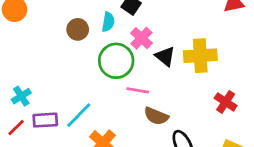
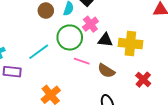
black triangle: (165, 56) -> (105, 40), turned -42
cyan line: (79, 115) -> (39, 52), moved
brown semicircle: (156, 116) -> (106, 71), moved

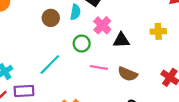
green circle: (70, 37) -> (82, 43), size x0.6
yellow cross: (130, 44) -> (158, 31), moved, size x0.6

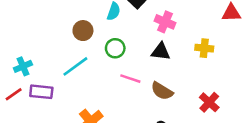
brown circle: (51, 18) -> (83, 31), moved
pink cross: (102, 25) -> (165, 22), moved, turned -30

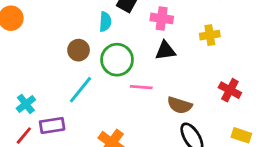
green circle: (115, 48) -> (117, 60), size x1.5
brown semicircle: (162, 91) -> (180, 105), moved

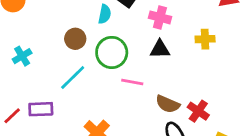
red cross: (230, 90) -> (198, 111), moved
cyan cross: (26, 104) -> (22, 56), moved

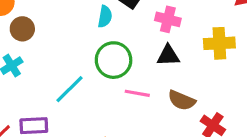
brown circle: (75, 39) -> (22, 29), moved
yellow cross: (205, 39) -> (219, 43), size x1.4
brown semicircle: (168, 104) -> (182, 100), moved

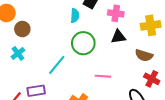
pink line: (137, 93) -> (103, 76), moved
brown semicircle: (182, 100) -> (144, 55), moved

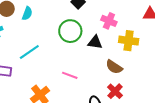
pink cross: (116, 13) -> (109, 21), moved
cyan semicircle: (75, 16) -> (27, 13), moved
green circle: (83, 43) -> (70, 31), moved

